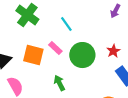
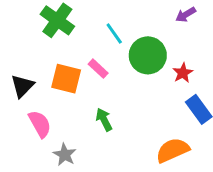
purple arrow: (115, 11) -> (186, 15), turned 32
green circle: (82, 55) -> (148, 55), moved

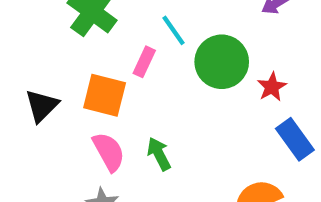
pink rectangle: (98, 69) -> (144, 62), moved, turned 72
pink semicircle: (40, 124) -> (109, 152), moved

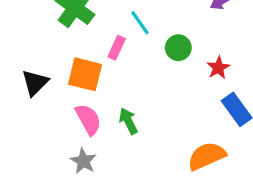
green circle: (222, 62) -> (178, 48), size x0.6

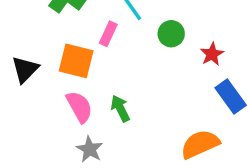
gray star: (83, 161) -> (90, 149), moved

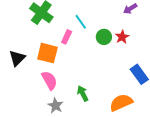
red star: (212, 54) -> (122, 37), moved
green arrow: (120, 108) -> (83, 93), moved

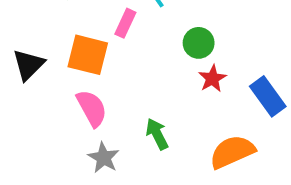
green circle: (104, 37) -> (199, 43), moved
red star: (122, 37) -> (212, 79), moved

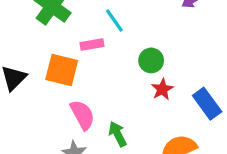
pink rectangle: (125, 23) -> (92, 44), turned 55
pink semicircle: (92, 108) -> (82, 115), moved

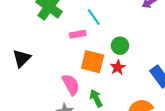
orange square: (62, 70) -> (93, 62), moved
red star: (162, 89) -> (118, 67), moved

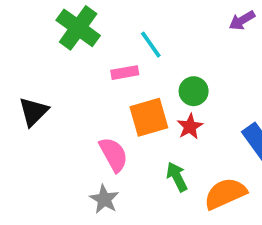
orange square: (93, 62) -> (149, 117), turned -30
green arrow: (96, 98) -> (177, 177), moved

